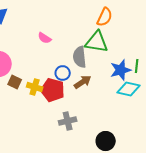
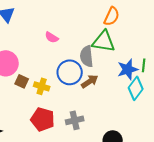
blue circle: (63, 73) -> (70, 72), size x1.6
cyan diamond: (129, 89) -> (136, 88), turned -65
red pentagon: (53, 90) -> (43, 119), moved

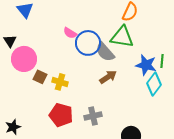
gray semicircle: (87, 56) -> (105, 52), turned -35
blue star: (128, 69) -> (146, 65), turned 30
blue circle: (70, 72) -> (88, 43), moved

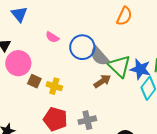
pink semicircle: (70, 33) -> (52, 37), moved
green triangle: (122, 37) -> (119, 66), moved, turned 35

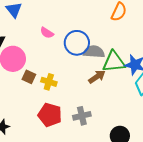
gray semicircle: (99, 56) -> (94, 52), turned 135
green triangle: (119, 66) -> (114, 62), turned -50

